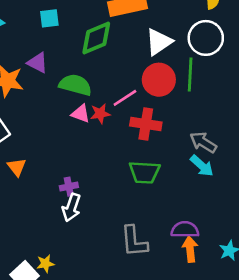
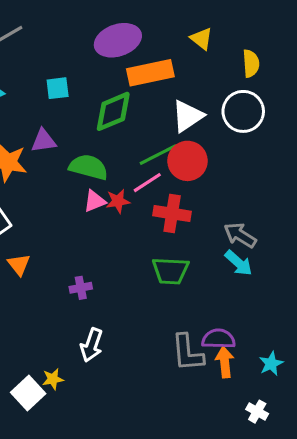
purple triangle: (38, 63) -> (44, 141), turned -35
green line: (190, 74) -> (158, 155), moved, turned 60
pink triangle: (81, 114) -> (95, 201), turned -42
white arrow: (71, 207) -> (92, 345), moved
gray L-shape: (134, 241) -> (188, 353), moved

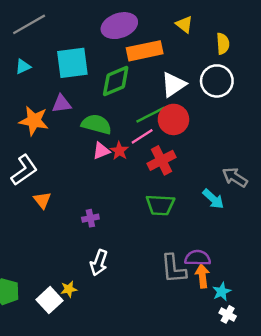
cyan square: (58, 88) -> (72, 63), size x1.8
red star: (118, 201) -> (119, 151), turned -30
red cross: (172, 214) -> (161, 160), turned -36
gray arrow: (240, 235) -> (235, 177), moved
cyan star: (271, 364) -> (222, 292), moved

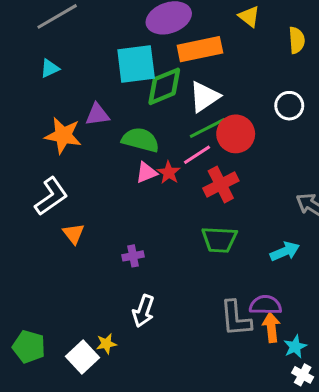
cyan square: (72, 63) -> (136, 64), moved
white circle: (217, 81) -> (289, 106), moved, size x0.7
white triangle: (173, 85) -> (204, 97), moved
cyan arrow: (213, 199) -> (285, 251), moved, turned -65

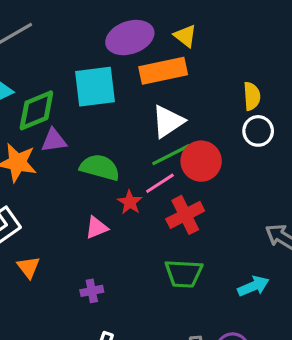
yellow triangle: (249, 16) -> (185, 36), moved
yellow semicircle: (297, 40) -> (252, 96), moved
green diamond: (164, 86) -> (36, 110), moved
pink triangle: (146, 173) -> (97, 228), moved

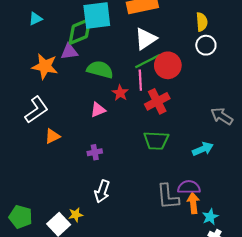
green diamond: (36, 110) -> (80, 31), moved
pink line: (160, 183) -> (140, 80), turned -60
orange triangle: (28, 267) -> (52, 136), turned 42

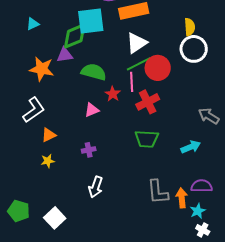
white circle: (206, 45) -> (194, 49), size x1.4
purple semicircle: (189, 187) -> (202, 186), moved
yellow star: (76, 215) -> (48, 161), moved

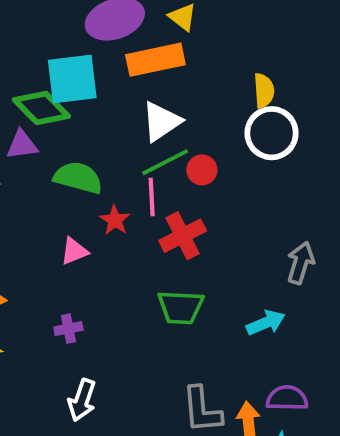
green diamond: (75, 36) -> (41, 108), turned 68
red circle: (158, 68) -> (202, 170), size x0.6
gray arrow: (209, 116) -> (301, 263), turned 75

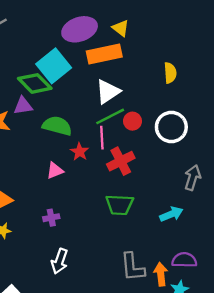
cyan square: (72, 79) -> (54, 66), turned -32
white circle: (272, 133) -> (171, 127), moved

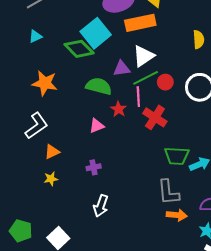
purple triangle: (23, 106) -> (122, 69), moved
red cross: (121, 161) -> (155, 117), turned -30
green trapezoid: (120, 205) -> (177, 156), moved
gray L-shape: (132, 267) -> (168, 192), moved
orange arrow: (161, 274) -> (177, 215), moved, turned 102

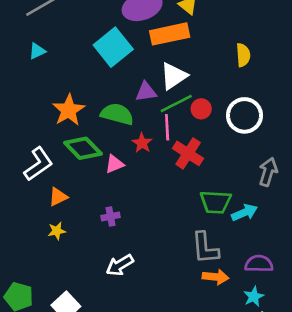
green diamond: (79, 49) -> (83, 148), moved
orange star: (45, 83) -> (69, 110), moved, turned 30
white arrow: (101, 206) -> (120, 265), turned 40

